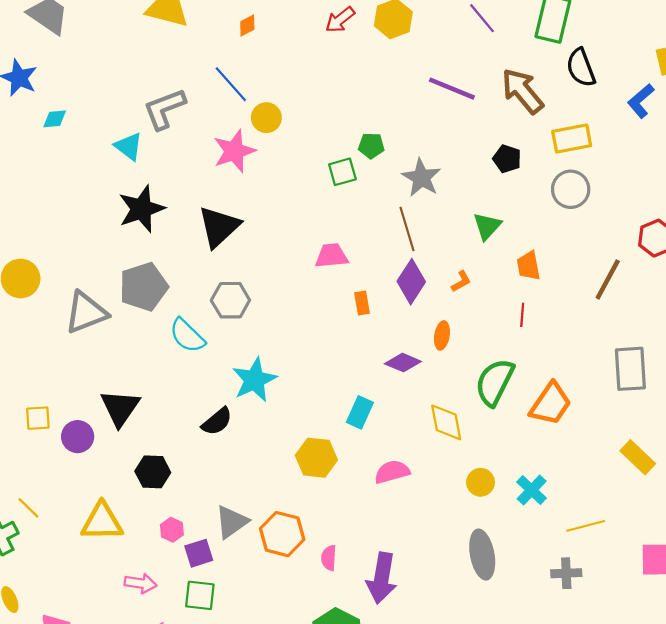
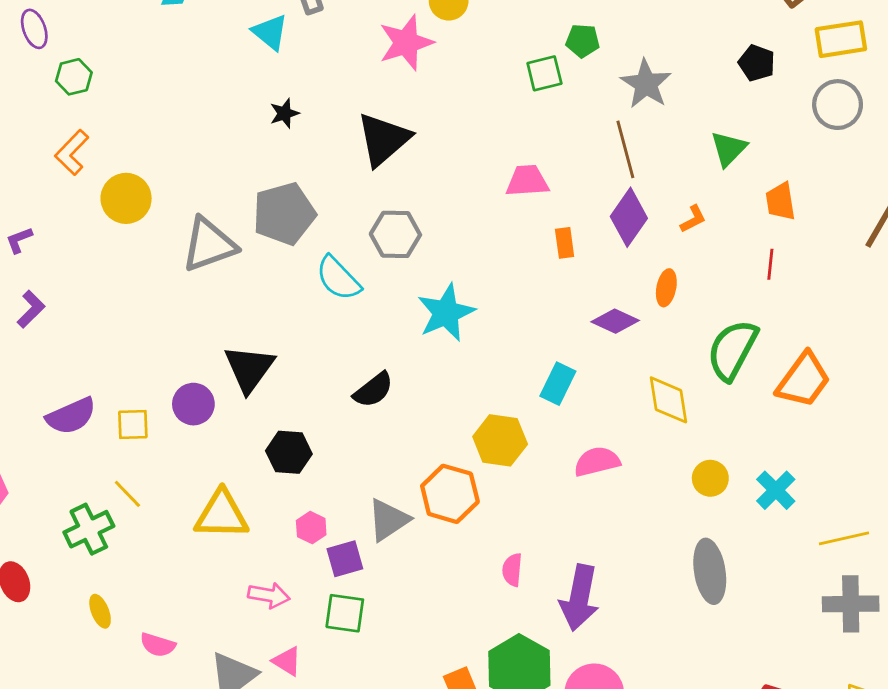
black star: (141, 209) -> (284, 113), size x0.5
cyan star: (254, 380) -> (446, 313), moved
yellow square: (38, 418) -> (133, 424), moved
orange hexagon: (282, 534) -> (450, 494), moved
gray cross: (566, 573) -> (851, 604), moved, size x1.4

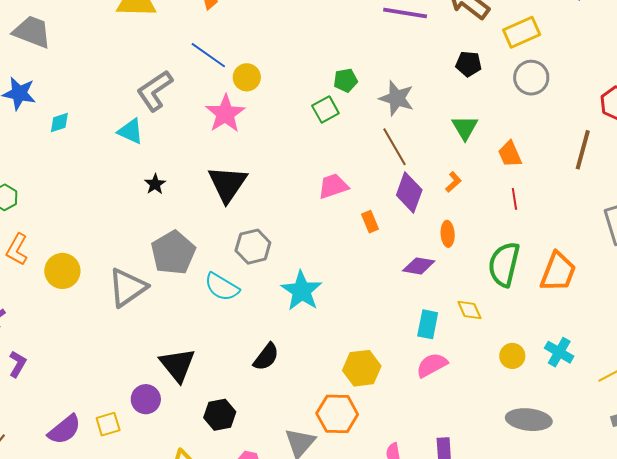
cyan rectangle: (558, 384) -> (428, 324), moved
yellow diamond: (668, 400) -> (469, 310), size x0.7
gray ellipse: (710, 571) -> (529, 420), turned -60

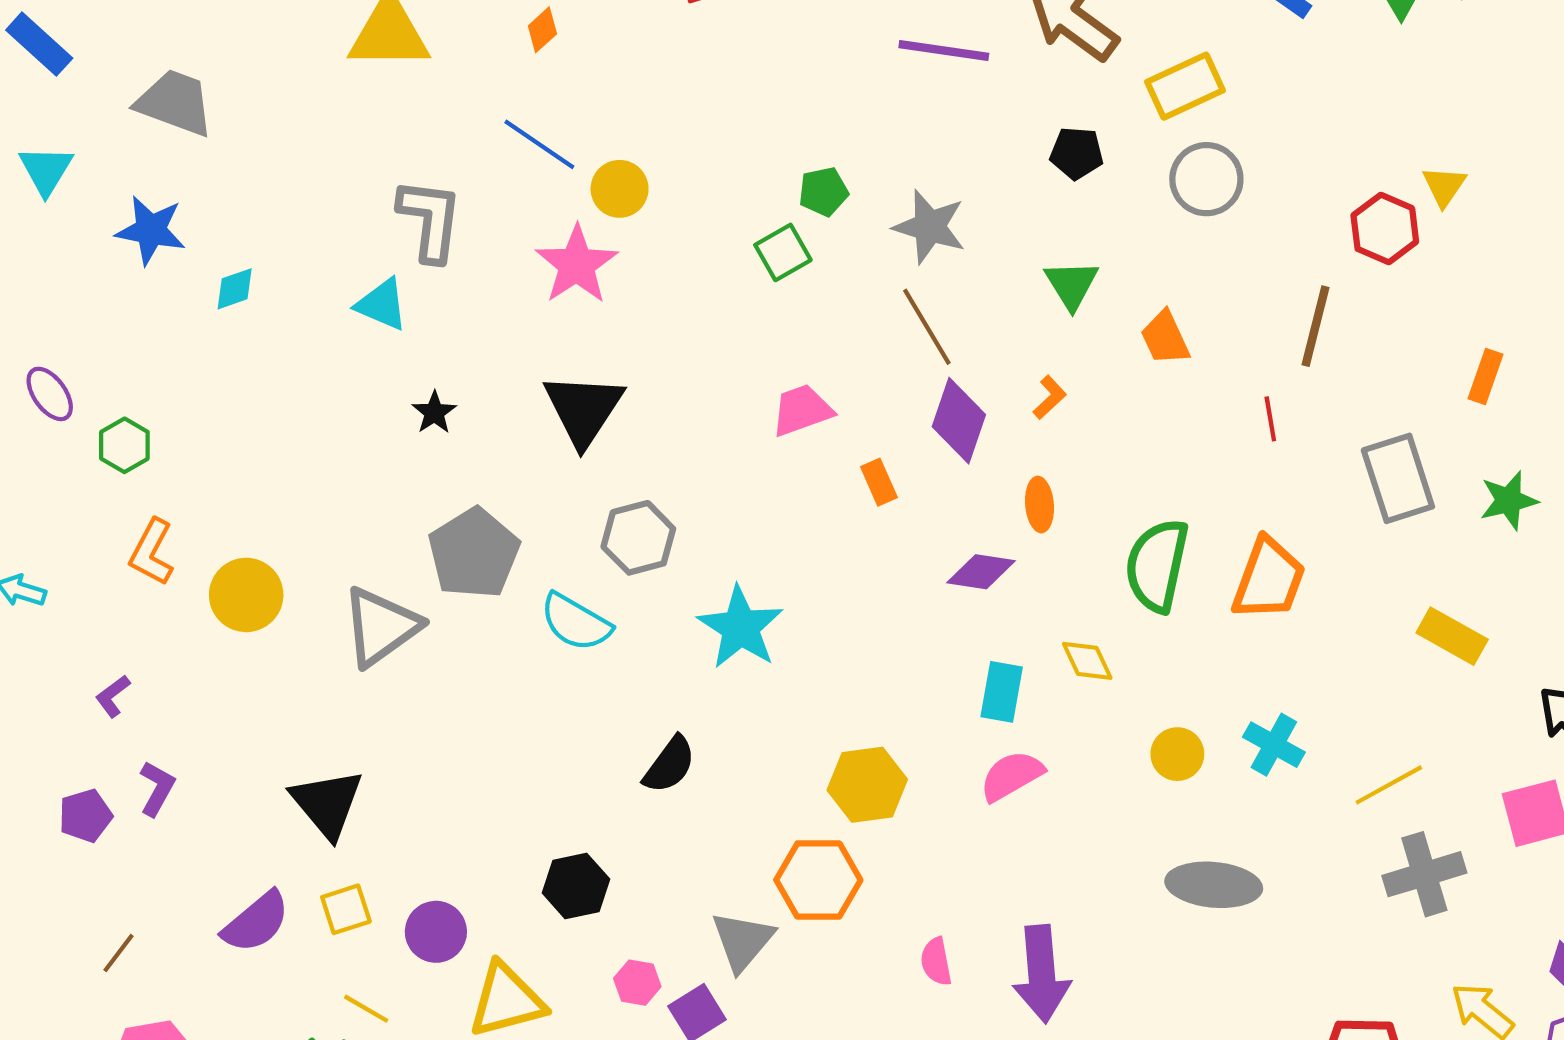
gray L-shape: (155, 91) -> (430, 220), turned 132
red line: (514, 199) -> (1270, 419), moved
black triangle: (177, 365) -> (327, 803), moved
purple circle: (146, 399) -> (436, 932), moved

